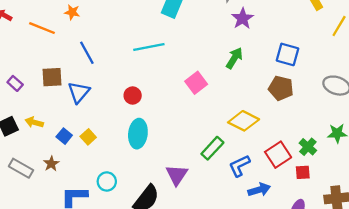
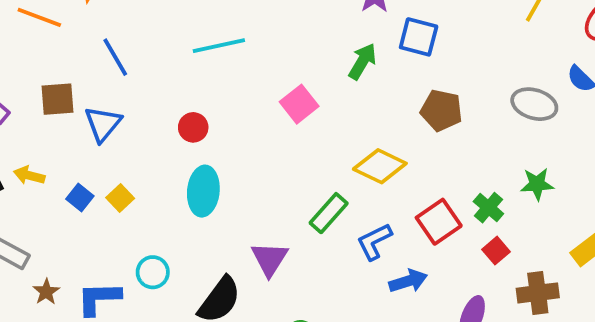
blue square: (288, 54) -> (419, 37), moved
brown star: (51, 164) -> (46, 292), moved
red square: (303, 172) -> (496, 251), moved, turned -35

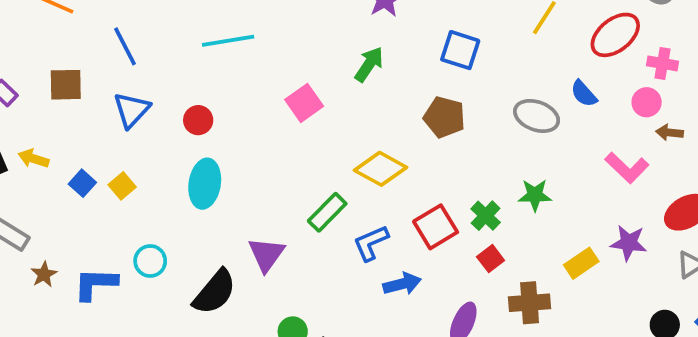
blue square: (419, 37) -> (460, 50), moved
blue triangle: (103, 124) -> (132, 110), moved

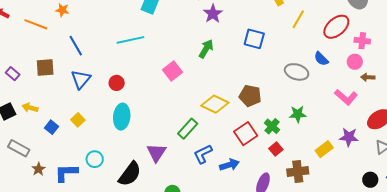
brown pentagon: (444, 117) -> (250, 96), moved
blue square: (82, 183) -> (51, 127), moved
blue L-shape: (371, 243) -> (203, 154), moved

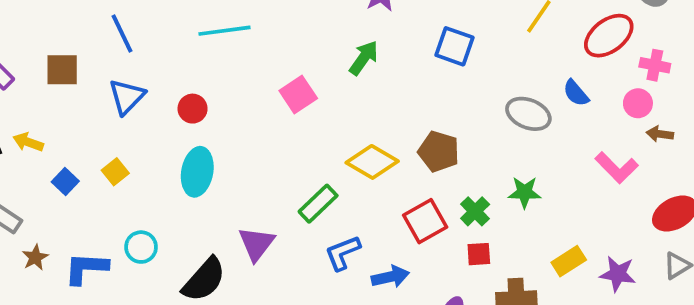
purple star: (349, 137) -> (618, 274), moved
red square: (276, 149) -> (479, 254), turned 32

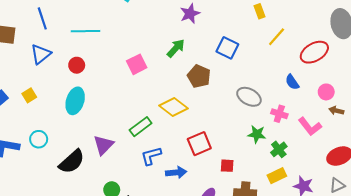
cyan line: (224, 31) -> (85, 31), moved
pink cross: (655, 65) -> (279, 114), moved
gray ellipse: (528, 114) -> (249, 97), moved
brown pentagon: (439, 151) -> (199, 76), moved
green cross: (475, 211) -> (279, 149), moved

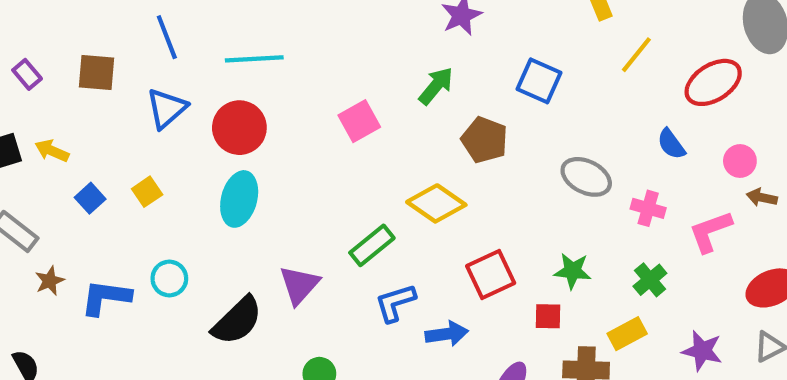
red circle: (77, 65) -> (239, 128), size x1.6
pink L-shape: (310, 127) -> (710, 231), turned 110
green star: (257, 134) -> (573, 271), moved
yellow rectangle: (277, 176) -> (627, 334), moved

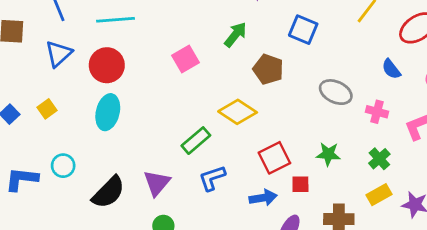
purple triangle: (299, 285) -> (157, 183), moved
red square: (548, 316) -> (300, 184), moved
blue arrow: (447, 334) -> (263, 198), moved
yellow rectangle: (627, 334) -> (379, 195), moved

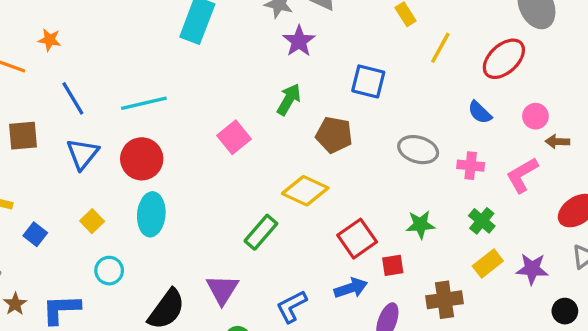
yellow square: (47, 109) -> (92, 221), moved
cyan circle: (63, 166) -> (109, 271), moved
blue L-shape: (212, 178) -> (292, 306), moved

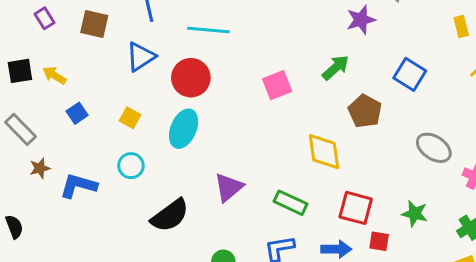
yellow diamond: (305, 191) -> (324, 152), turned 39
yellow square: (92, 221) -> (130, 118), turned -35
green rectangle: (261, 232) -> (291, 203), moved, turned 56
red square: (357, 239) -> (356, 208), turned 32
purple triangle: (222, 290) -> (229, 187), moved

